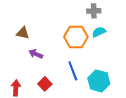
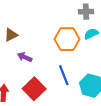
brown triangle: (23, 33) -> (11, 35), turned -40
red square: (45, 84) -> (34, 89), size x1.5

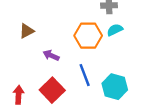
purple arrow: (25, 57) -> (51, 55), moved

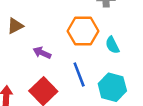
cyan semicircle: (115, 30) -> (112, 45), moved, turned -91

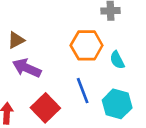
purple arrow: (42, 53) -> (27, 68), moved, size x1.5

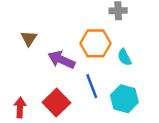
brown triangle: (16, 40) -> (29, 38), turned -30
purple arrow: (27, 68) -> (62, 60), moved

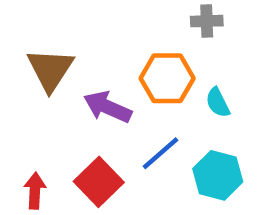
brown triangle: (29, 38) -> (50, 70), size x1.6
blue line: (92, 86) -> (160, 153), turned 70

